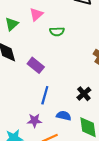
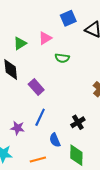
blue semicircle: (64, 116) -> (55, 140), turned -136
purple star: (34, 121) -> (18, 128), moved

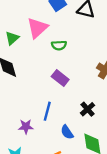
pink triangle: (45, 38) -> (37, 28), size x1.5
purple rectangle: (36, 87) -> (60, 78), moved

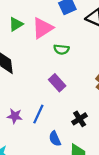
green triangle: (12, 38) -> (16, 24), moved
purple star: (26, 127) -> (15, 116), moved

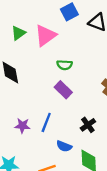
green semicircle: (61, 49) -> (65, 65), moved
blue semicircle: (55, 139) -> (64, 146), turned -40

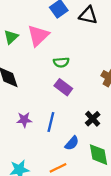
purple star: (22, 126) -> (24, 120), moved
blue semicircle: (64, 146) -> (72, 143), turned -63

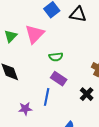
black cross: (93, 119) -> (87, 94), moved
blue line: (51, 122) -> (47, 97), moved

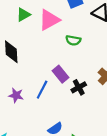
green semicircle: (56, 57) -> (73, 40), moved
black cross: (87, 94) -> (79, 87), moved

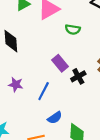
blue line: (42, 90) -> (44, 91), moved

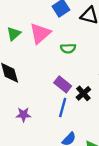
blue line: (44, 91) -> (63, 108), moved

